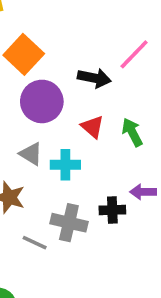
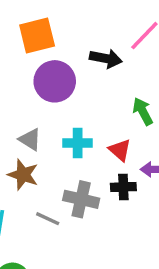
orange square: (24, 54) -> (37, 36), turned 33
red triangle: (92, 127) -> (120, 150), moved
gray triangle: (31, 154) -> (30, 139), moved

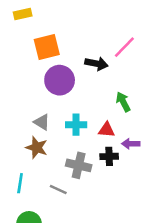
red triangle: (120, 150) -> (107, 130), turned -36
gray line: (48, 219) -> (58, 190), moved

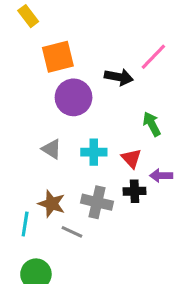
yellow rectangle: (23, 14) -> (28, 16), turned 66
red triangle: (107, 130) -> (131, 158), turned 42
brown star: (37, 148) -> (52, 204), moved

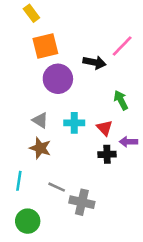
yellow rectangle: (28, 16) -> (31, 13), moved
gray cross: (97, 202) -> (82, 202), moved
brown star: (52, 204) -> (40, 148), moved

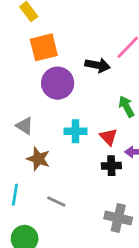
gray triangle: (40, 120) -> (25, 126), moved
gray cross: (82, 202) -> (118, 218), moved

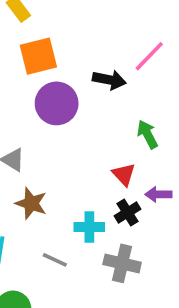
cyan cross: (75, 131) -> (89, 227), moved
black cross: (111, 166) -> (127, 213), turned -30
gray cross: (118, 218) -> (122, 263), moved

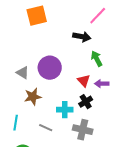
black arrow: (109, 80) -> (82, 37), moved
purple circle: (57, 103) -> (50, 68), moved
purple arrow: (158, 194) -> (102, 84), moved
brown star: (31, 203) -> (33, 97), turned -30

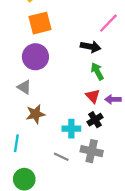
green arrow: (97, 59) -> (97, 71), moved
purple circle: (50, 68) -> (35, 57), moved
gray line: (46, 128) -> (61, 157), moved

